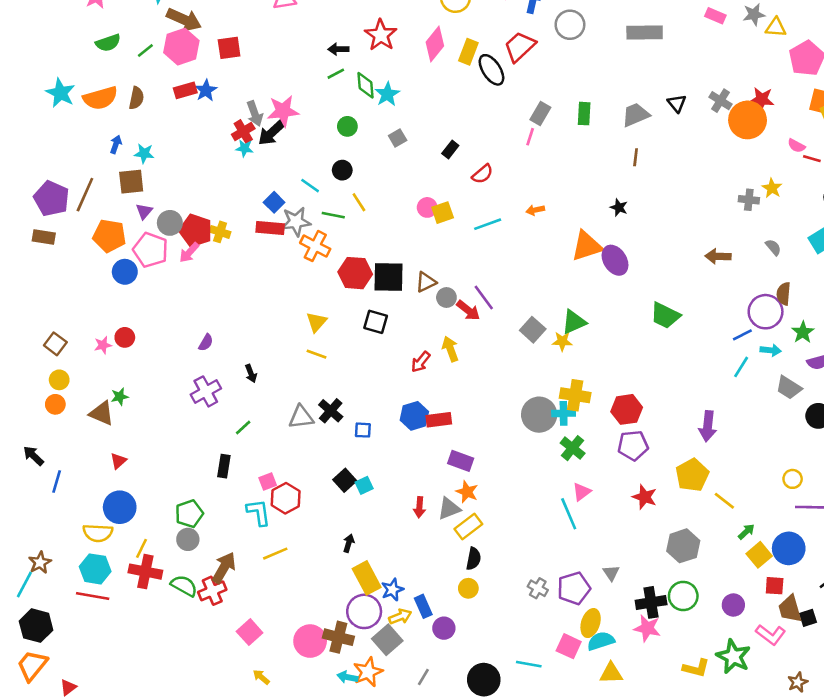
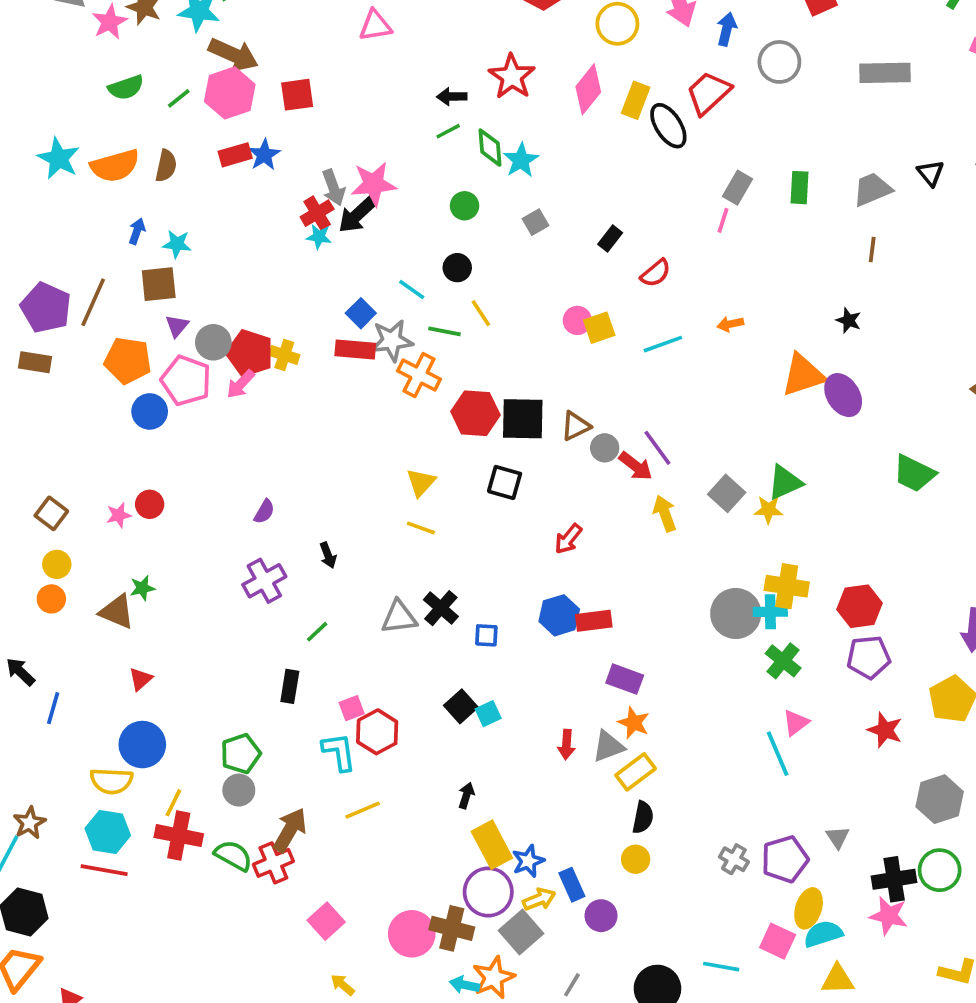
yellow arrow: (450, 349) -> (665, 513), moved

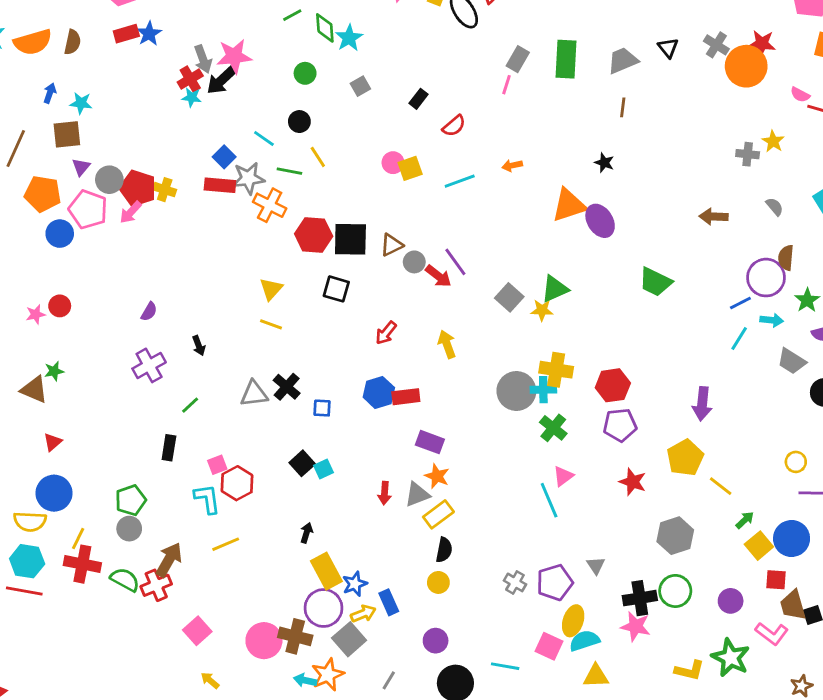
green rectangle: (799, 188) -> (566, 59), size x1.5
yellow arrow: (665, 513) -> (447, 344), moved
purple circle: (601, 916) -> (436, 641), moved

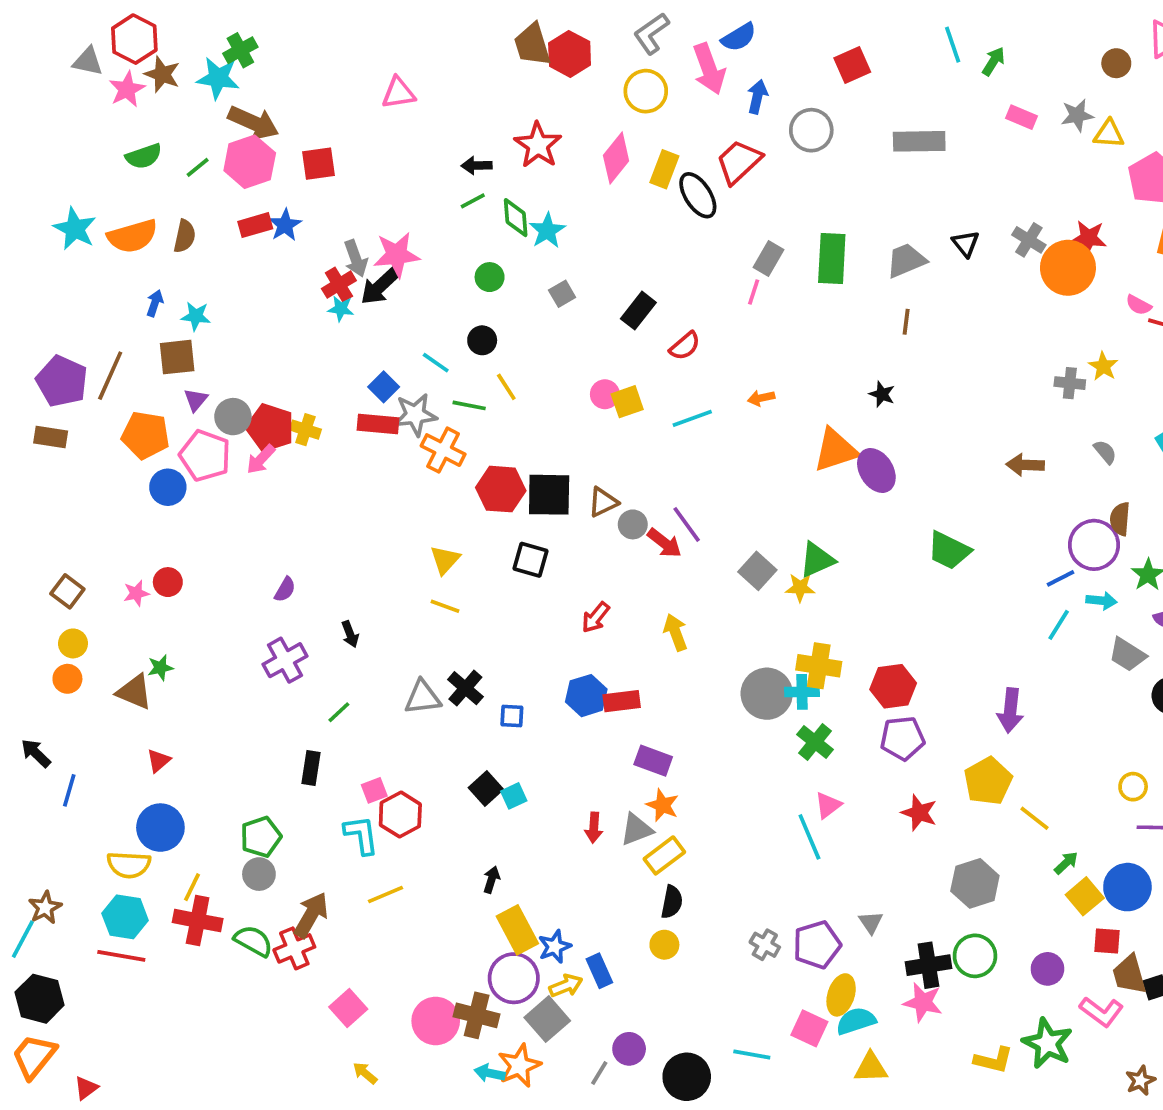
black rectangle: (419, 99) -> (638, 311), size x1.4
purple circle: (436, 641) -> (629, 1049), moved

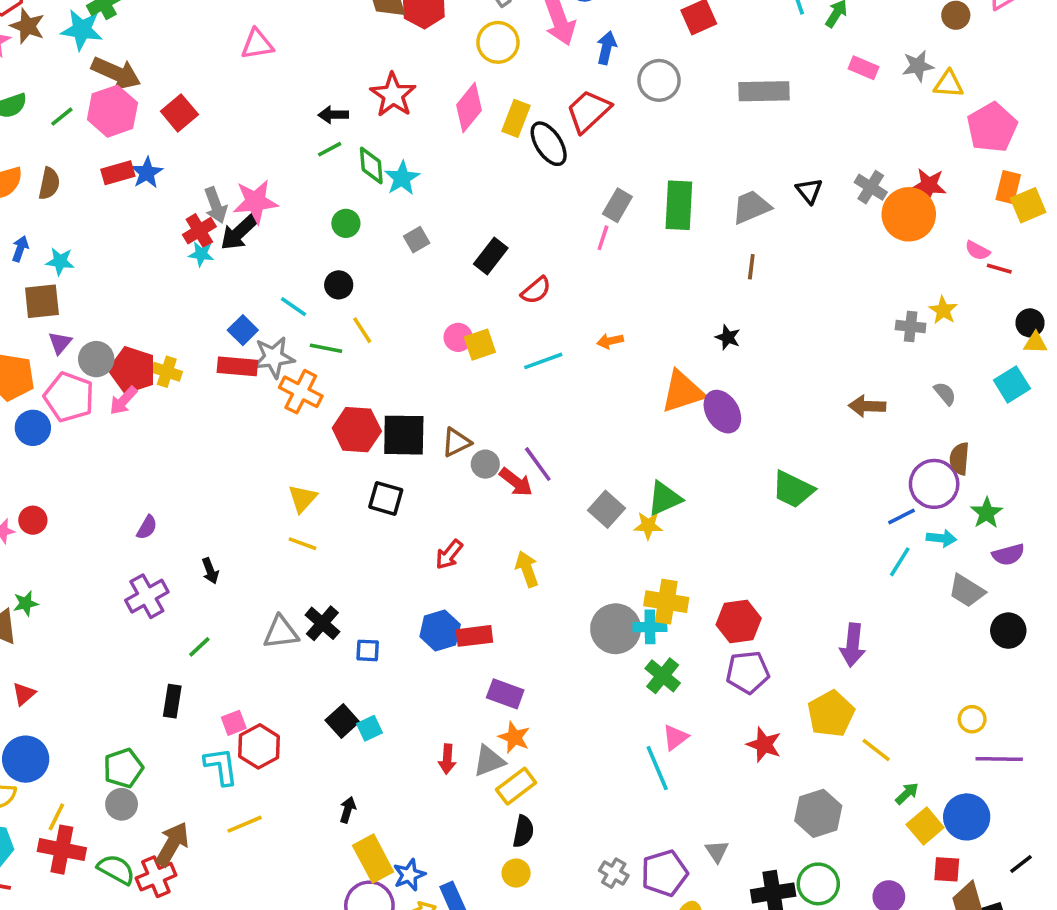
red square: (318, 164) -> (179, 113), turned -32

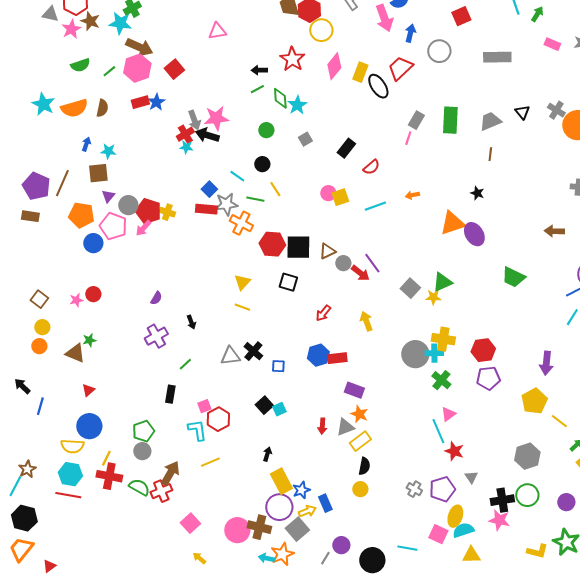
yellow circle: (498, 42) -> (321, 30), moved
black arrow: (239, 232) -> (207, 135), turned 60
red star: (764, 745) -> (454, 451), moved

